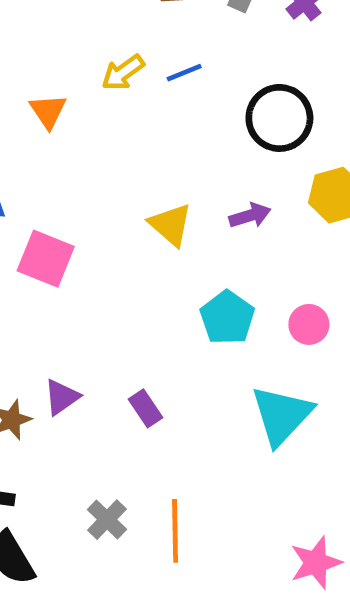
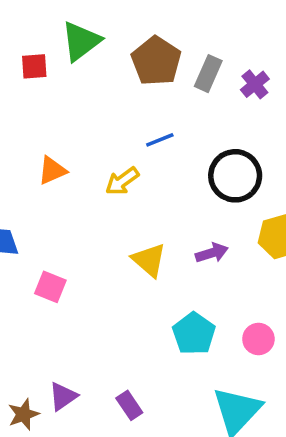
yellow arrow: (123, 73) -> (122, 181), moved
orange triangle: (48, 111) -> (52, 170), turned 40
pink square: (46, 259) -> (50, 287), size x0.7

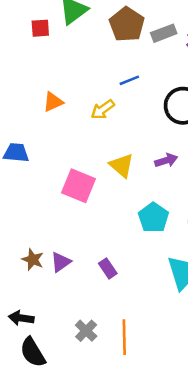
gray rectangle: (208, 74) -> (164, 33), turned 45
pink square: (50, 287) -> (78, 186), moved, size x1.5
brown star: (23, 414) -> (33, 260), moved, turned -30

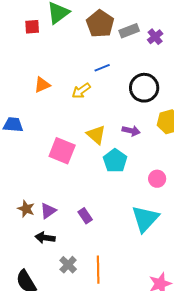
purple arrow: (166, 160) -> (131, 131), turned 30
cyan pentagon: (153, 218) -> (115, 161), moved
black arrow: (21, 318) -> (45, 238), moved

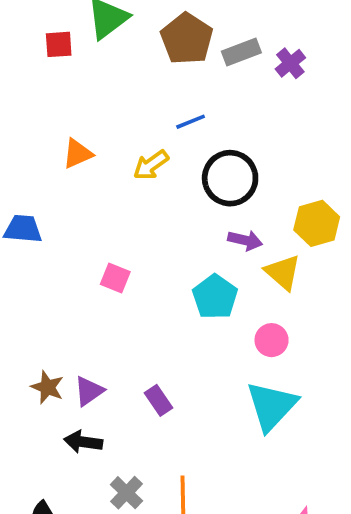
black circle: (144, 88) -> (230, 178), moved
yellow triangle: (96, 135) -> (283, 272), moved
pink square: (62, 151) -> (115, 278), size x0.6
pink circle: (157, 179) -> (272, 340), moved

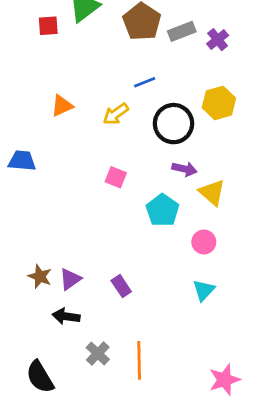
yellow hexagon: (317, 223) -> (219, 103), moved
pink square: (115, 278) -> (116, 177), moved
cyan triangle: (272, 406) -> (204, 290), size x0.6

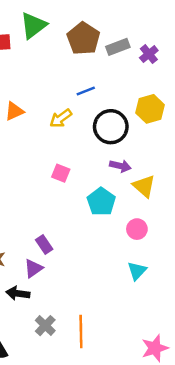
purple triangle: (70, 279) -> (33, 268), moved
purple rectangle: (121, 286) -> (44, 245), moved

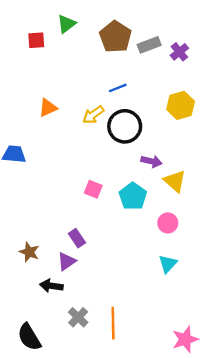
green triangle: (33, 25) -> (66, 24), size x0.7
black circle: (111, 127) -> (125, 126), moved
pink square: (61, 173) -> (93, 189), moved

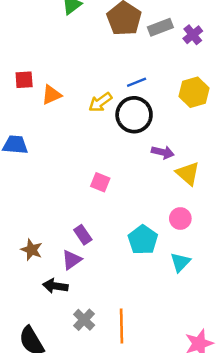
red square: (36, 40) -> (24, 80), moved
blue line: (118, 88) -> (137, 82), moved
cyan pentagon: (133, 196) -> (143, 240), moved

